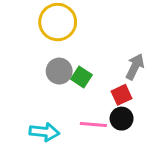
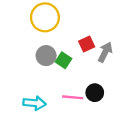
red square: (122, 95) -> (87, 44), moved

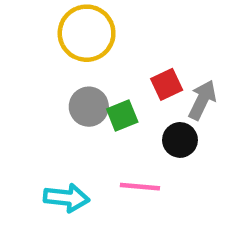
green square: (63, 60) -> (122, 116), turned 35
black circle: (95, 93) -> (180, 140), moved

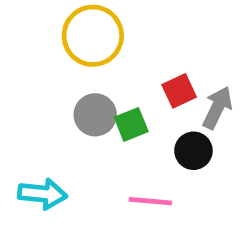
cyan arrow: (67, 198) -> (43, 194), moved

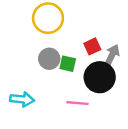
green square: (131, 124) -> (68, 64), turned 35
black circle: (193, 151) -> (100, 77), size x1.6

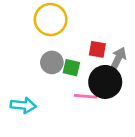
red square: (92, 46) -> (97, 49), turned 35
pink line: (78, 103) -> (86, 96), moved

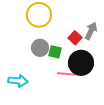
red square: (97, 49) -> (75, 38), turned 32
gray arrow: (118, 59) -> (91, 31), moved

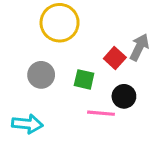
gray circle: (40, 48) -> (41, 75), moved
black circle: (81, 63) -> (124, 96), size x0.6

